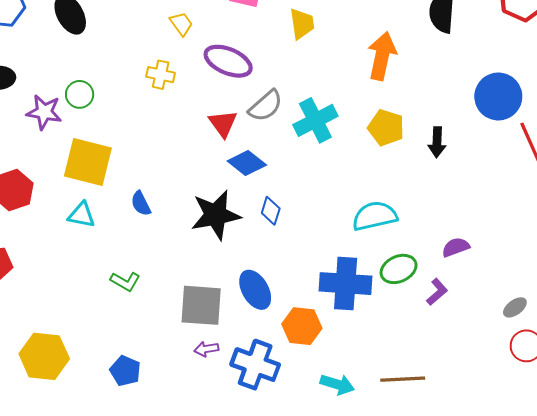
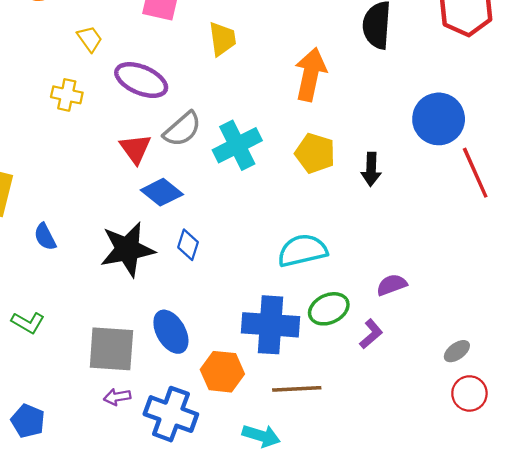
brown line: (403, 379) -> (297, 389), moved

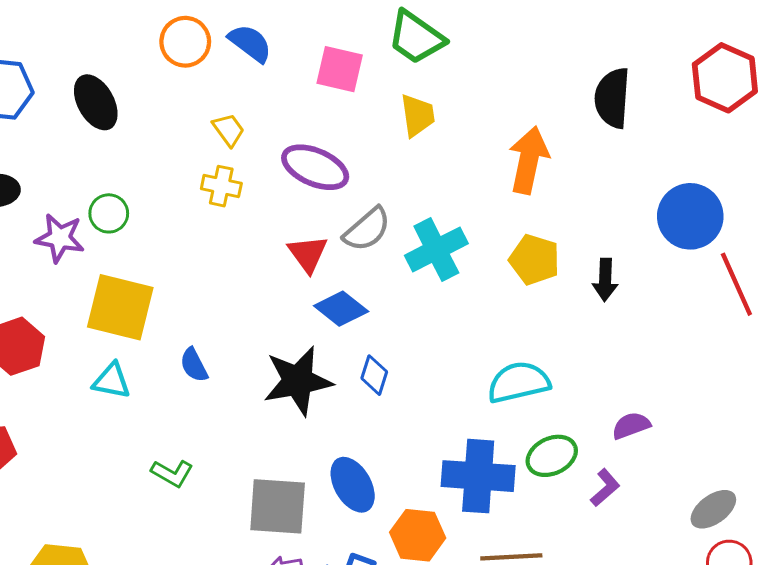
yellow trapezoid: (90, 39) -> (229, 130), moved
gray ellipse: (457, 351) -> (713, 509), size x1.4

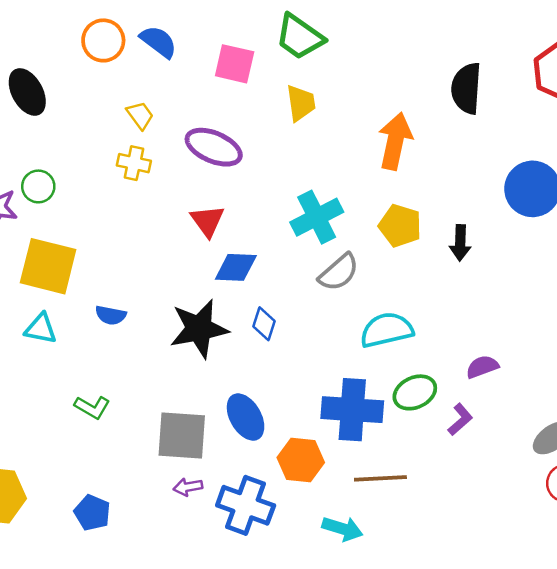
gray semicircle: (367, 229) -> (339, 272), moved
blue diamond: (341, 309) -> (236, 267), turned -36
blue semicircle: (194, 365) -> (111, 315), turned -52

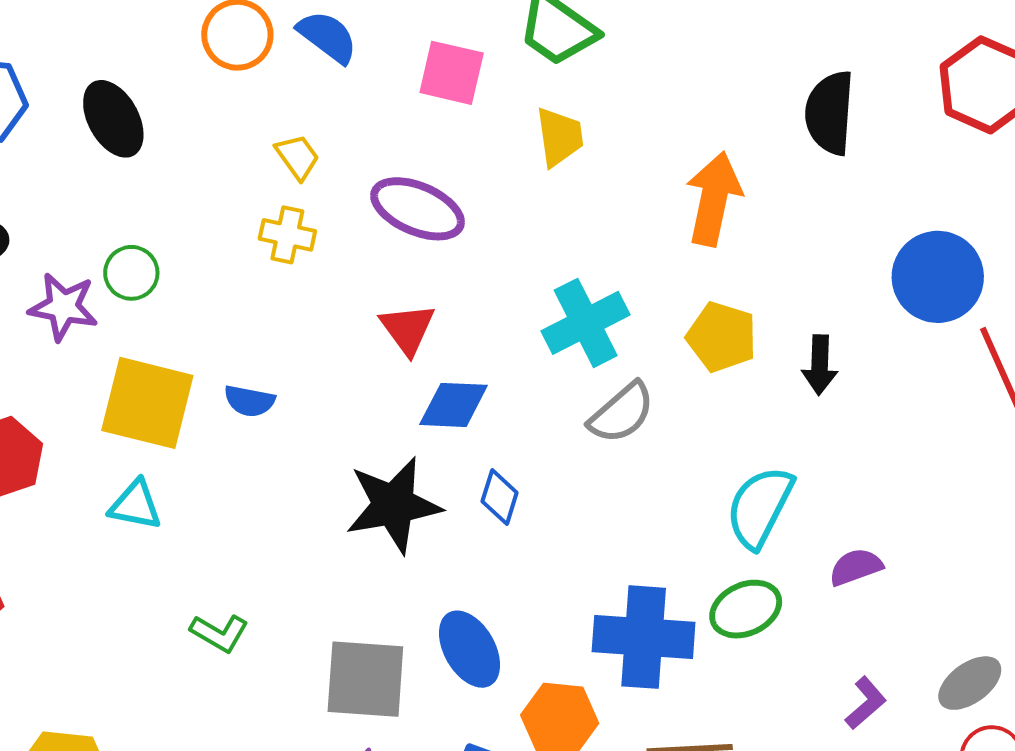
blue semicircle: (111, 315) -> (249, 401), moved
cyan semicircle: (387, 330) -> (760, 507), moved, turned -50
purple L-shape: (460, 419) -> (866, 703), moved

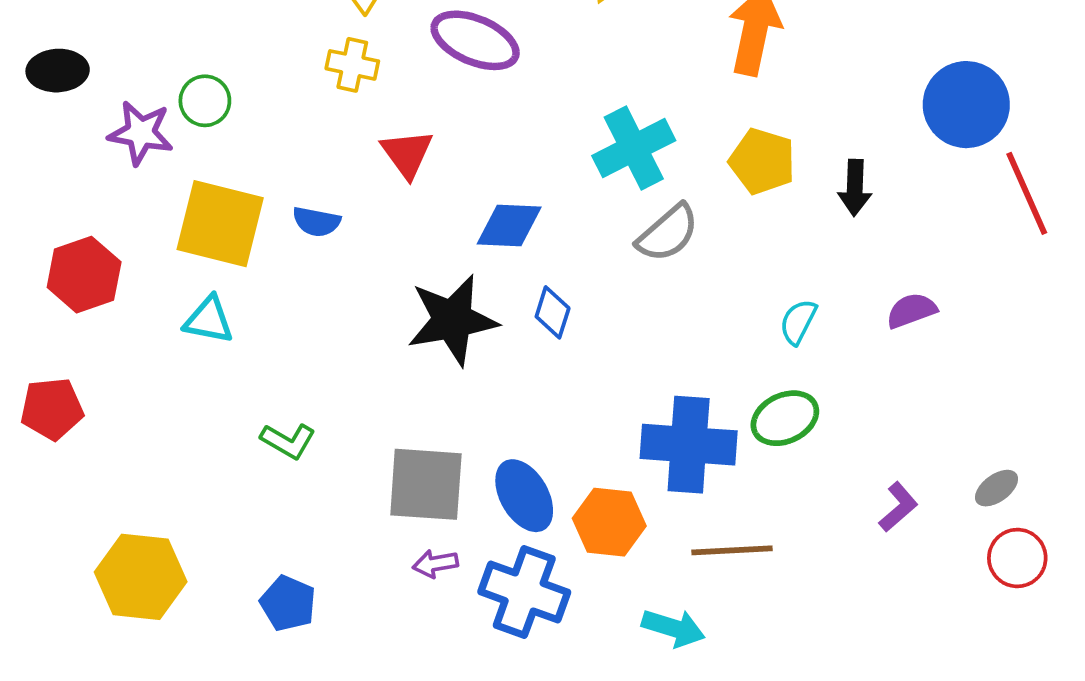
red triangle: (407, 329) -> (407, 154), moved
cyan semicircle: (760, 507) -> (798, 322), size x0.6
purple semicircle: (856, 567) -> (911, 310), moved
blue ellipse: (470, 649) -> (524, 496), moved
gray ellipse: (970, 683) -> (997, 488), size x0.7

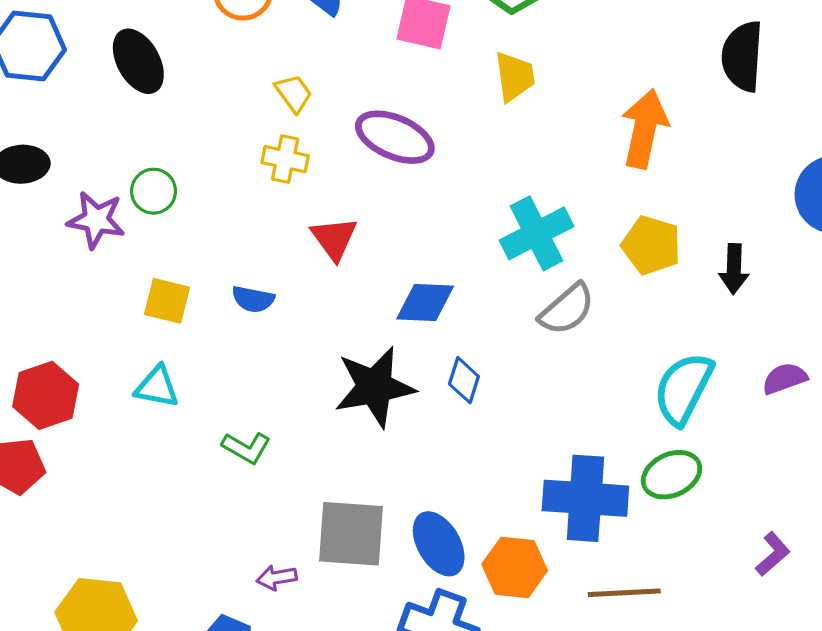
yellow square: (220, 224) -> (167, 301), size x0.6
red hexagon: (84, 275) -> (46, 395), moved
cyan semicircle: (798, 322) -> (683, 389), size x1.8
green L-shape: (288, 441) -> (246, 448), moved
purple arrow: (435, 564) -> (277, 578), moved

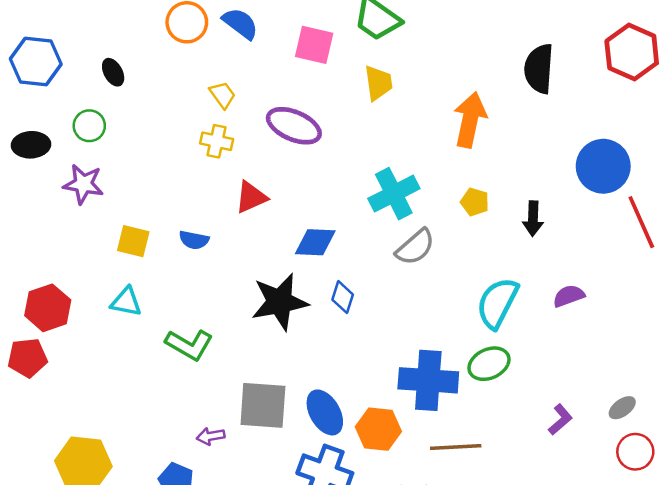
black ellipse: (138, 61) -> (113, 72), size x0.6
green circle: (154, 191) -> (89, 126), moved
red triangle: (334, 238) -> (251, 197), turned 42
yellow pentagon: (651, 245) -> (475, 202), size x0.7
green L-shape: (246, 448) -> (189, 345), size x1.4

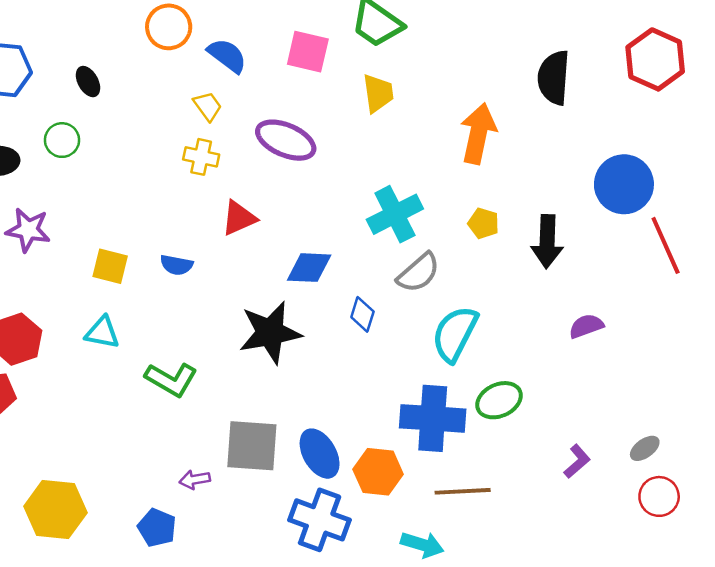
blue semicircle: (240, 23) -> (227, 56), moved
purple star: (83, 184) -> (28, 230), moved
black arrow: (533, 219) -> (547, 242), size x1.4
blue diamond: (343, 297) -> (362, 314), moved
cyan semicircle: (497, 303) -> (455, 334), moved

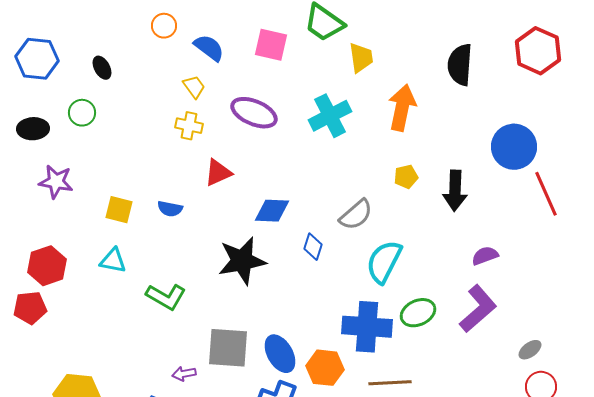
orange circle: (169, 27) -> (164, 26), size x0.7
yellow trapezoid: (378, 93) -> (361, 58), moved
cyan cross: (395, 214) -> (330, 116), moved
yellow pentagon: (483, 223) -> (406, 177), turned -30
purple L-shape: (577, 461) -> (478, 309), moved, size x1.8

